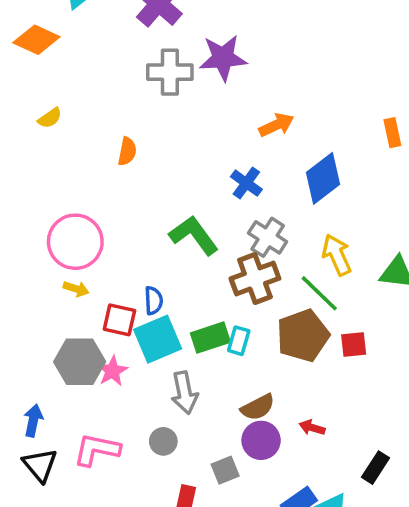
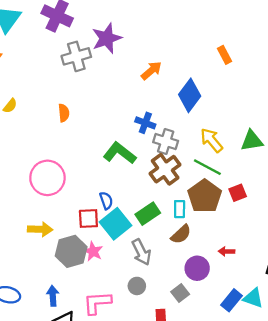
blue cross: (246, 183) -> (145, 123), moved
yellow arrow: (76, 289) -> (40, 229), moved, size x1.5
cyan rectangle: (239, 341) -> (180, 209), moved
brown semicircle: (258, 407) -> (181, 234), moved

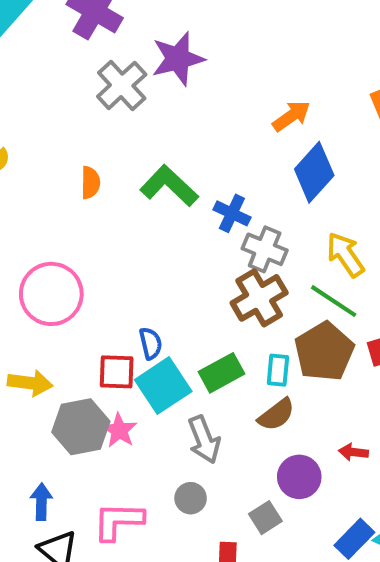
gray cross: (76, 56) -> (122, 85), turned -32
orange arrow: (151, 71) -> (291, 116), moved
green L-shape: (120, 153) -> (169, 186), moved

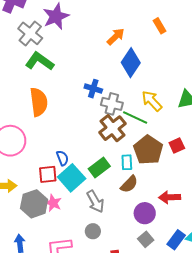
orange semicircle: (90, 183) -> (39, 102), moved, size x1.8
green L-shape: (169, 186) -> (40, 61), moved
green line: (334, 301) -> (135, 118), moved
red arrow: (353, 452) -> (170, 197), size x1.5
gray square: (265, 518) -> (146, 239), moved

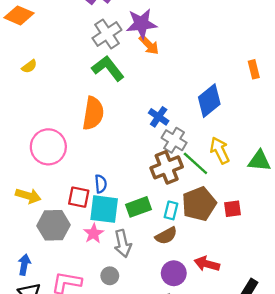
orange arrow: (116, 37) -> (149, 45), moved, turned 72
cyan square: (72, 178) -> (104, 209), turned 32
pink star: (53, 203) -> (94, 233), moved

